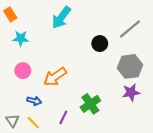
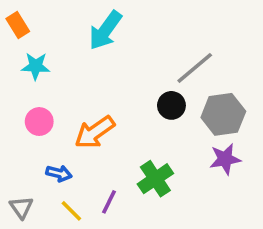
gray line: (130, 29) -> (195, 68), moved
black circle: (100, 44) -> (171, 105), moved
yellow line: (33, 123) -> (71, 211), moved

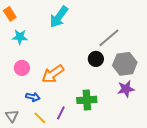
green cross: (155, 179) -> (87, 100), turned 30

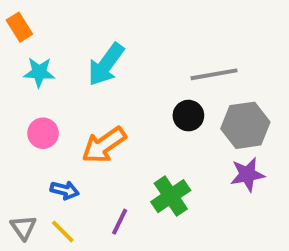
cyan arrow: (59, 17) -> (106, 64), moved
gray line: (109, 38) -> (214, 74), turned 30
green cross: (87, 100) -> (171, 196), turned -30
yellow line: (40, 118) -> (63, 231), moved

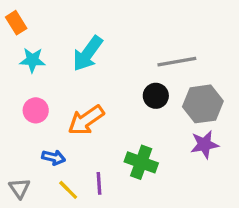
green cross: (171, 196) -> (141, 162), turned -36
purple line: (120, 222) -> (99, 183), turned -30
yellow line: (63, 231) -> (68, 190), moved

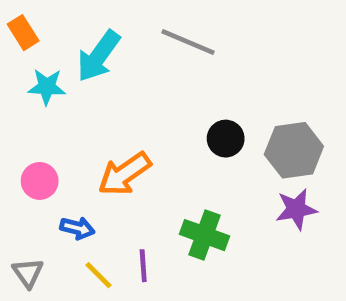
cyan arrow: (88, 54) -> (99, 56), moved
gray line: (177, 62) -> (188, 42), moved, turned 33
pink circle: (36, 110) -> (40, 181), moved

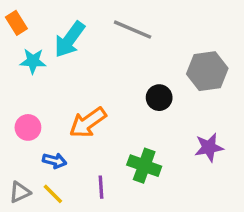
gray hexagon: (294, 150) -> (207, 71), moved
gray triangle: (28, 273) -> (20, 192), turned 40
yellow line: (99, 275) -> (53, 194), moved

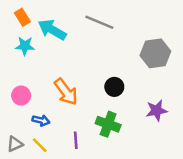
orange rectangle: (16, 23) -> (22, 17), moved
cyan arrow: (69, 39) -> (52, 30), turned 84
black circle: (159, 98) -> (114, 87), moved
orange arrow: (88, 122) -> (66, 92), turned -92

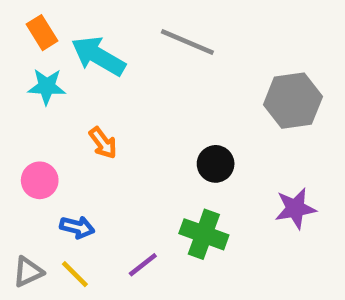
orange arrow: (66, 92) -> (103, 143), moved, size x0.6
purple line: (76, 140) -> (143, 265), turned 56

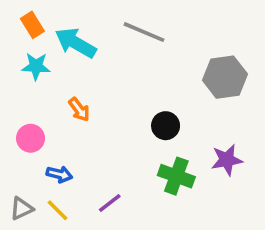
green cross: (204, 234) -> (176, 176), moved

